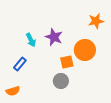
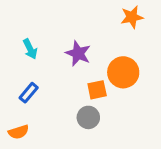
orange star: (96, 21) -> (132, 17), moved
cyan arrow: (31, 40) -> (30, 49), moved

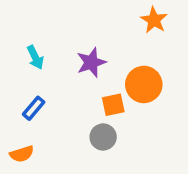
orange star: (132, 17) -> (154, 20), turned -30
purple star: (78, 53) -> (91, 62), turned 30

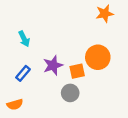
orange star: (154, 20) -> (105, 14), turned 30
purple star: (91, 62) -> (53, 65), moved

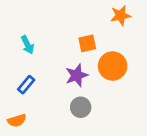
purple star: (53, 65) -> (77, 75), moved
orange square: (77, 71) -> (87, 43), moved

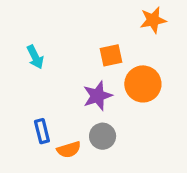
blue rectangle: (26, 85) -> (42, 131), moved, turned -54
orange semicircle: (17, 121) -> (69, 150), moved

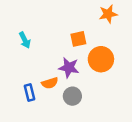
purple star: (97, 96) -> (69, 68), turned 30
orange semicircle: (69, 150) -> (50, 83), moved

